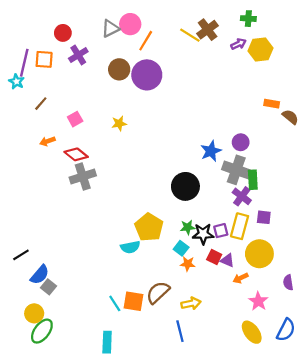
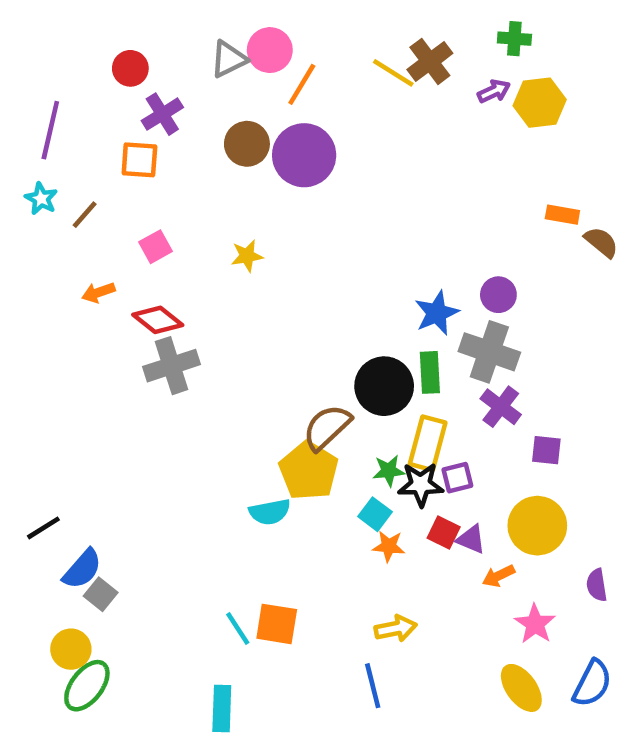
orange square: (44, 59) -> (139, 160), moved
cyan star: (16, 82) -> (41, 199), moved
green rectangle: (253, 180) -> (430, 372), moved
yellow rectangle: (240, 226) -> (428, 443), moved
brown semicircle: (158, 292) -> (327, 427), moved

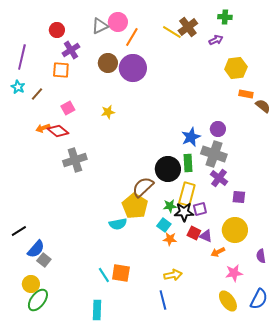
yellow hexagon: (540, 103) -> (236, 68), moved
red diamond: (158, 320) -> (58, 131), moved
pink star: (535, 624) -> (234, 273), turned 30

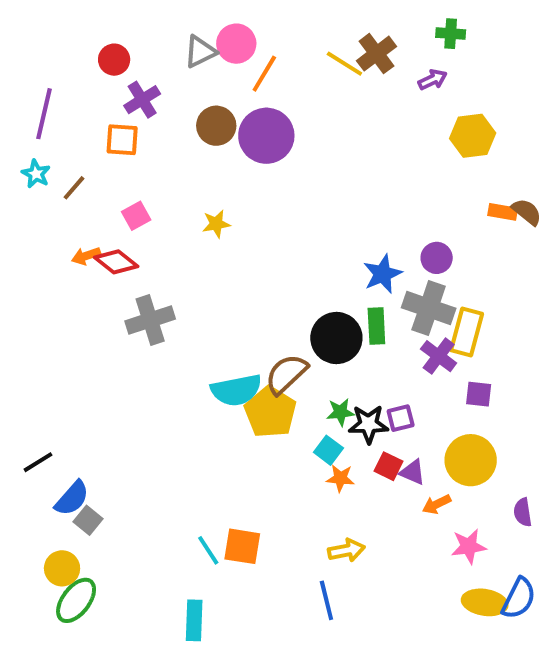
orange rectangle: (246, 94) -> (503, 212), moved
yellow rectangle: (187, 194) -> (467, 332), moved
cyan semicircle: (118, 224) -> (236, 390), moved, size x1.4
yellow ellipse: (228, 301) -> (485, 602), moved, turned -45

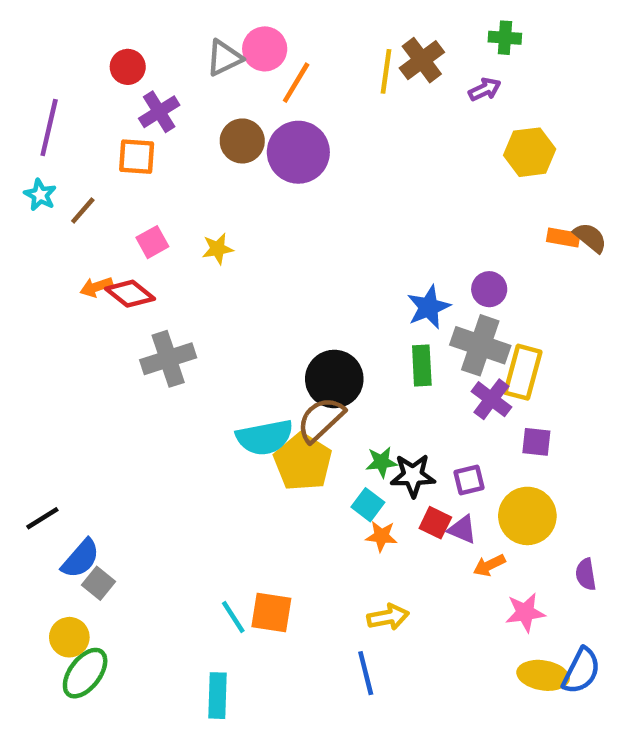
yellow line: (344, 64) -> (386, 71), turned 66
yellow star: (216, 224) -> (218, 249), moved
black circle: (336, 338) -> (334, 379), moved
purple square: (401, 418) -> (469, 480), moved

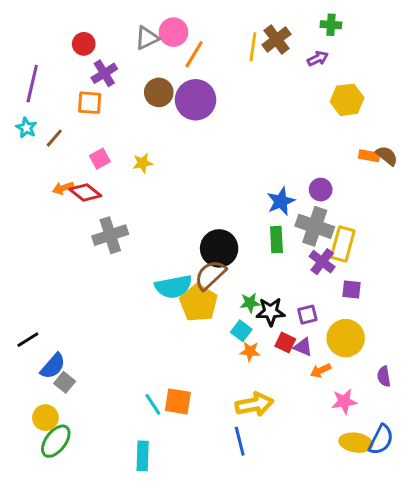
yellow arrow: (388, 617) -> (254, 404), size x1.4

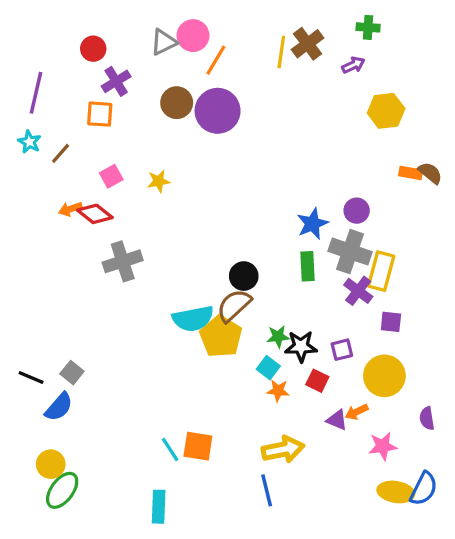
black circle: (219, 248) -> (244, 276), size x0.7
black line: (28, 340) -> (31, 377), turned 55
purple triangle: (303, 347) -> (337, 420), moved
gray square: (65, 382) -> (72, 373), moved

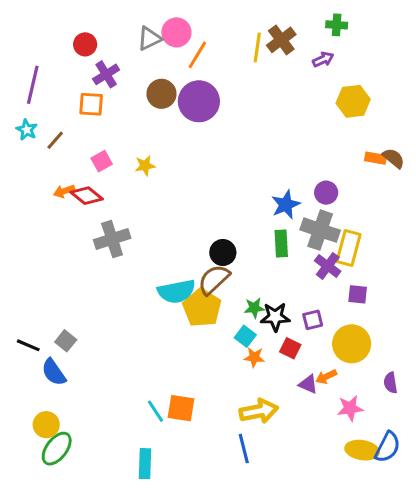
blue semicircle: (59, 407) -> (54, 372), turned 104

